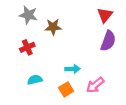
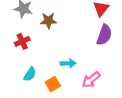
cyan semicircle: (35, 80) -> (30, 74), turned 136
orange square: (66, 89) -> (53, 84), moved

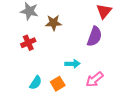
purple semicircle: (104, 35) -> (94, 36), moved
cyan semicircle: (30, 74) -> (36, 83), moved

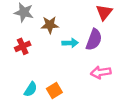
cyan arrow: (72, 64) -> (70, 43), moved
pink arrow: (94, 80) -> (101, 72), moved, turned 30

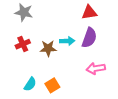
red triangle: (104, 12) -> (89, 12), moved, turned 42
brown star: (50, 25) -> (48, 48), moved

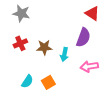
red triangle: (89, 12) -> (92, 13), moved, turned 42
cyan arrow: (67, 41) -> (64, 54), moved, turned 104

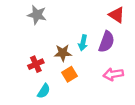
red cross: (20, 43) -> (36, 64), moved
cyan arrow: (64, 54) -> (83, 43), moved
orange square: (48, 82) -> (70, 74), moved

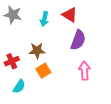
red triangle: (117, 15) -> (70, 15), moved
cyan arrow: (83, 43) -> (44, 19), moved
pink arrow: (113, 74) -> (84, 71), turned 96

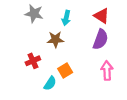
red triangle: (70, 15) -> (102, 16), moved
brown star: (37, 51) -> (55, 39), moved
cyan semicircle: (19, 86) -> (50, 83), moved

